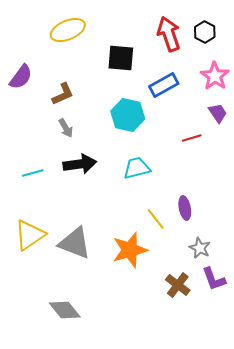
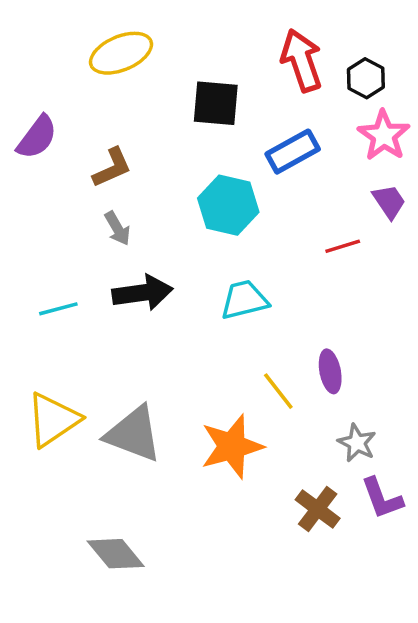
black hexagon: (205, 32) -> (366, 78), moved

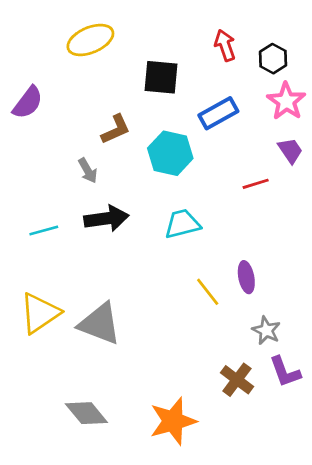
red arrow: (302, 60) -> (225, 45), size x0.7
brown L-shape: (112, 168) -> (116, 129), moved
orange star: (232, 446) -> (173, 421), moved

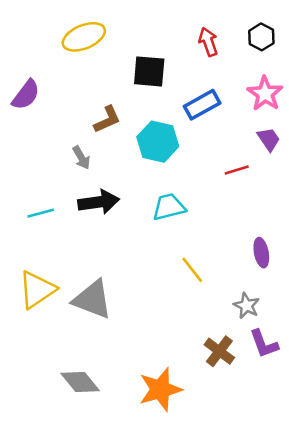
black hexagon: (273, 59) -> (261, 37), moved
purple ellipse: (246, 277) -> (261, 253), moved

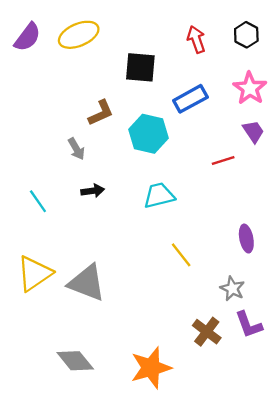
purple semicircle: (26, 95) -> (27, 37), moved
black arrow: (99, 202) -> (93, 191), size x0.6
cyan line: (41, 213) -> (38, 201), turned 70

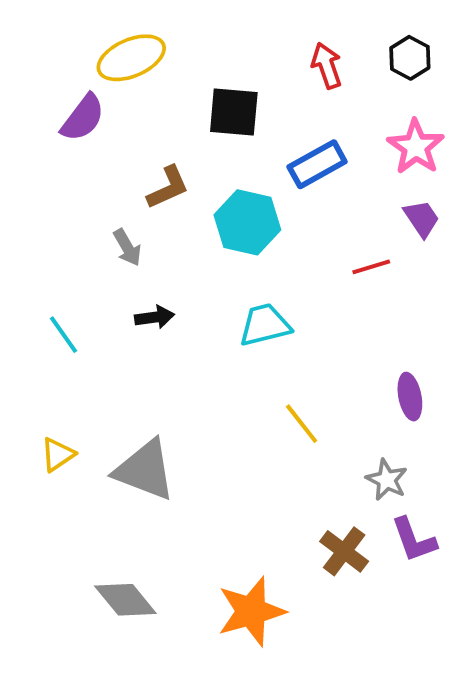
purple semicircle: (27, 37) -> (83, 118), moved
yellow triangle: (34, 273) -> (58, 455), size x0.6

